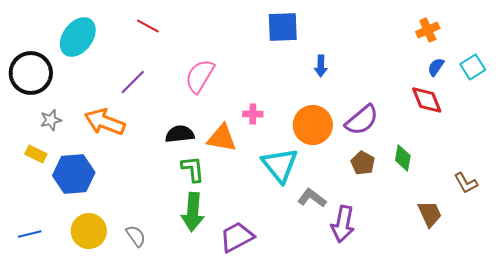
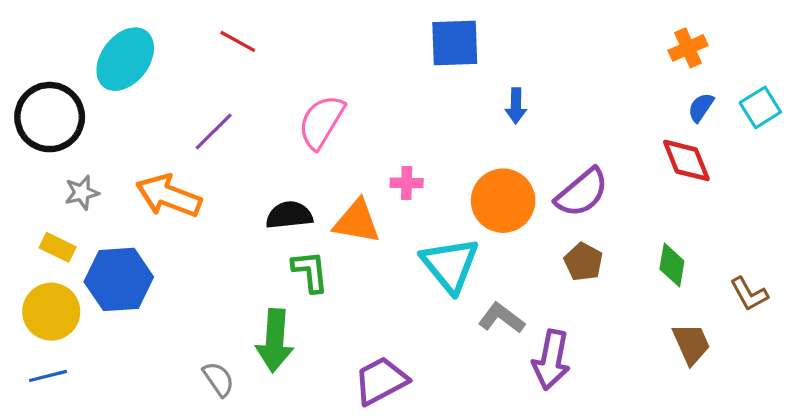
green diamond: (403, 158) -> (672, 265), moved
green arrow: (193, 212) -> (275, 341), moved
yellow circle: (89, 231) -> (51, 312), moved

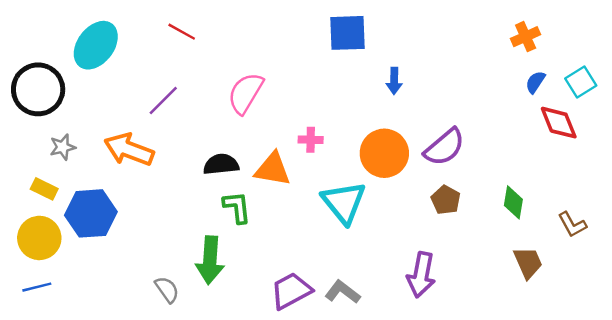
red diamond: (686, 160) -> (559, 123), moved
gray L-shape: (501, 318) -> (343, 292), moved

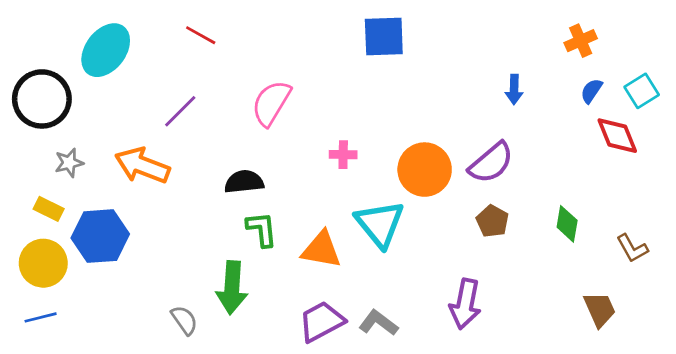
blue arrow: (394, 81) -> (514, 89), moved
orange triangle: (273, 169) -> (321, 250), moved
brown trapezoid: (528, 263) -> (600, 309), moved

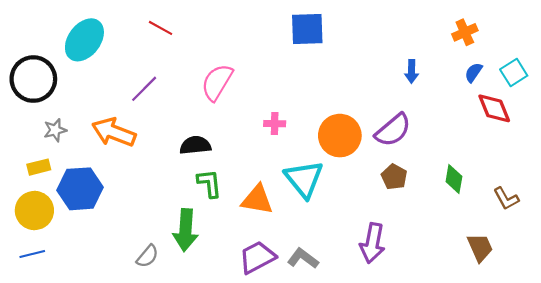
yellow rectangle: (49, 209) -> (39, 167), turned -40
gray semicircle: (184, 320) -> (147, 256), turned 75

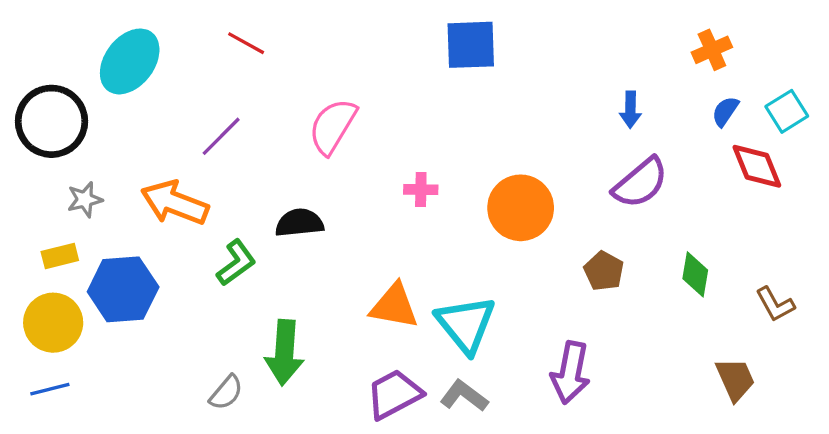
purple semicircle: (393, 130) -> (640, 183), moved
cyan triangle: (304, 179) -> (466, 324), moved
green L-shape: (209, 183) -> (236, 263), moved, turned 60

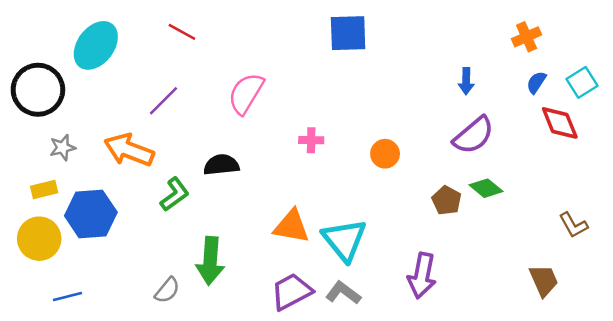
orange circle: (521, 208) -> (385, 154), size x0.6
green diamond: (695, 274) -> (486, 188), moved, turned -60
blue line: (50, 389) -> (67, 296), moved

